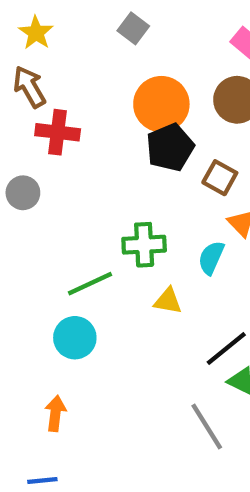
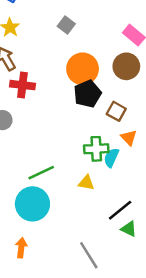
green cross: (144, 245) -> (96, 149), moved
cyan circle: (75, 338) -> (32, 204), size x1.4
gray line: (207, 426) -> (89, 255), moved

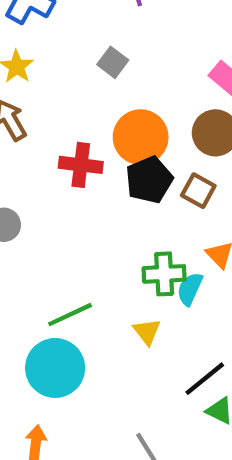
red cross: (22, 85) -> (81, 165), moved
brown square: (116, 111) -> (198, 191), moved
yellow triangle: (86, 183) -> (147, 332), turned 42

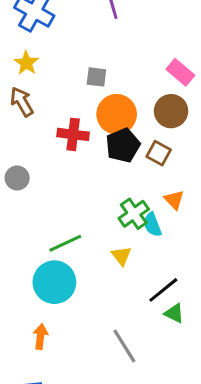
gray square: (113, 62) -> (96, 77), moved, turned -30
green cross: (164, 274) -> (134, 214), turned -32
cyan semicircle: (190, 289) -> (152, 225), turned -45

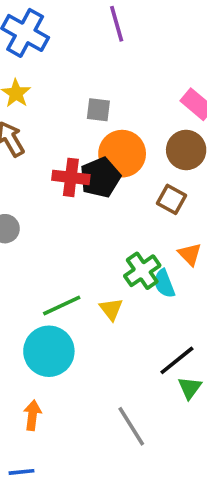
black pentagon: (123, 145) -> (100, 177), moved
yellow triangle: (121, 256) -> (111, 309), moved
green triangle: (174, 313) -> (190, 388), turned 40

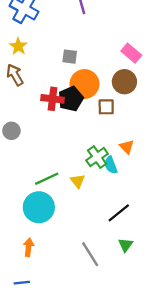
brown square: (171, 199) -> (106, 107), moved, turned -30
green triangle: (190, 388) -> (126, 245), moved

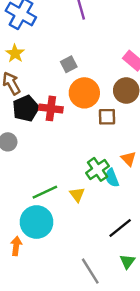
gray square: (70, 57) -> (69, 64), turned -35
black pentagon: (71, 99) -> (26, 108), moved
orange arrow: (29, 247) -> (16, 246), moved

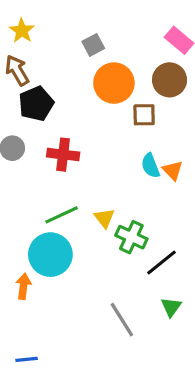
red cross: (51, 108) -> (63, 155), moved
green cross: (97, 169) -> (131, 237), moved, turned -30
cyan semicircle: (112, 178) -> (150, 166), moved

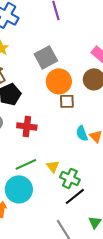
gray square: (93, 45) -> (46, 57), size x1.6
brown square: (144, 115) -> (67, 101), moved
black line: (162, 263) -> (75, 196), moved

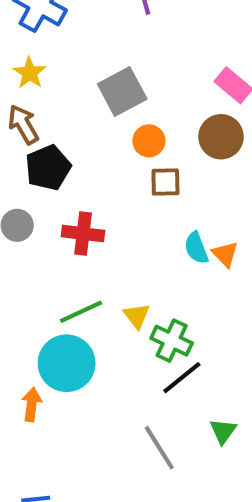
orange circle: (59, 81) -> (149, 141), size x0.6

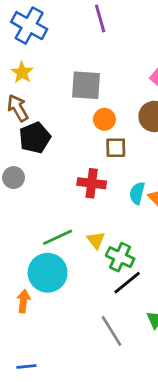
gray square: (122, 91) -> (86, 85), turned 32
red cross: (83, 234) -> (92, 183), moved
cyan semicircle: (196, 248) -> (137, 193), turned 35

